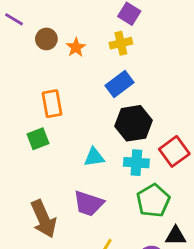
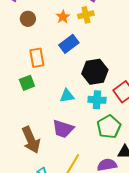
brown circle: (46, 39) -> (28, 19), moved
orange star: (76, 47) -> (63, 17), moved
blue rectangle: (119, 84) -> (69, 44), moved

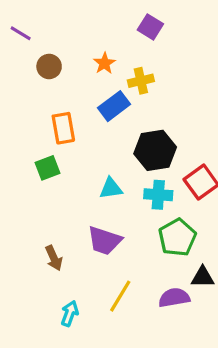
yellow cross: (86, 15) -> (141, 81), moved
brown arrow: (31, 140) -> (54, 258), size x0.6

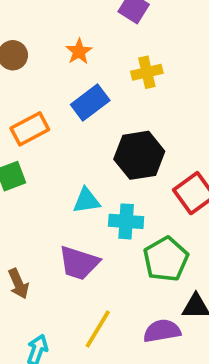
yellow cross: (141, 81) -> (147, 72), moved
orange rectangle: (63, 128) -> (30, 129), turned 72
cyan cross: (158, 195) -> (126, 221), moved

